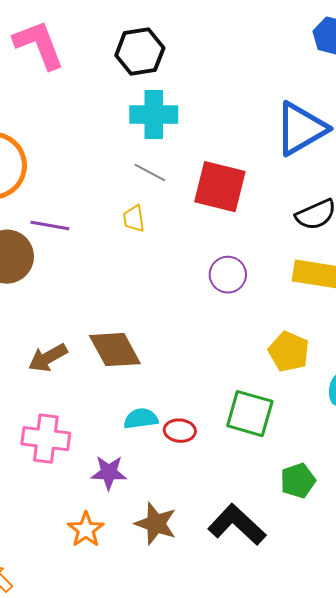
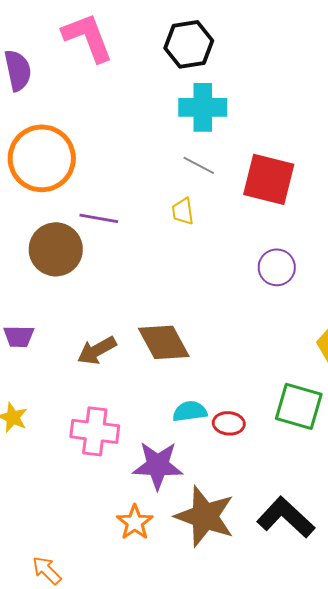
purple star: (109, 473) -> (158, 465), size x1.4
brown star: (156, 524) -> (205, 516), size x1.4

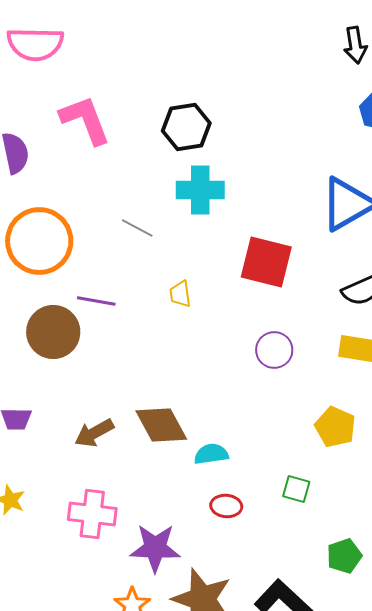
gray line: (199, 165) -> (137, 228), moved
green square: (299, 406) -> (296, 489), size x0.6
cyan semicircle: (190, 411) -> (211, 454), moved

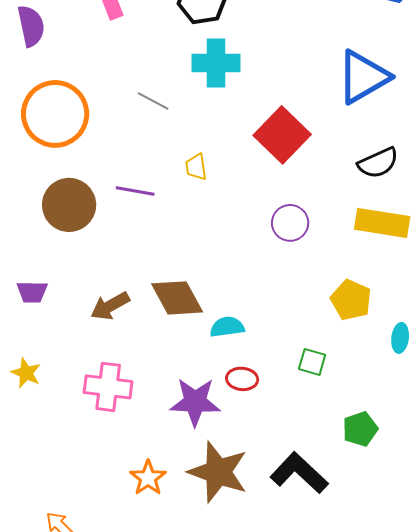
red square: (266, 262) -> (282, 135), turned 30
purple line: (96, 301) -> (135, 191), moved
purple star: (155, 548) -> (195, 402), moved

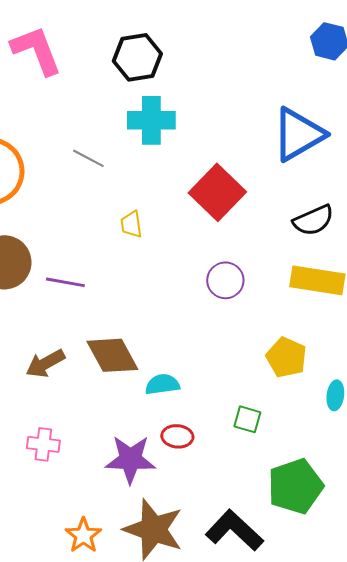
purple line: (135, 191) -> (65, 282), moved
pink cross: (108, 387) -> (43, 444), size x0.7
green pentagon: (360, 429) -> (295, 486), size x1.6

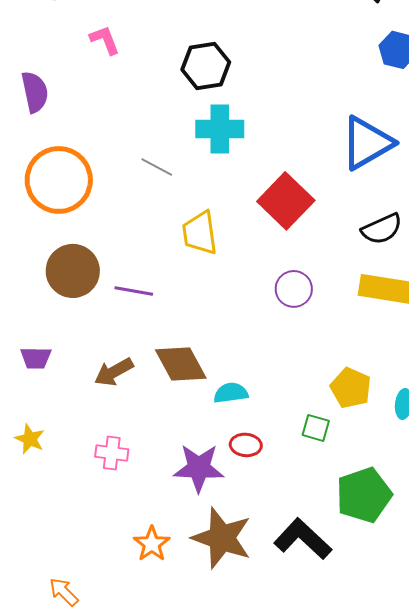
pink L-shape: (36, 50) -> (105, 40), moved, size x0.6
yellow trapezoid: (131, 224) -> (200, 233), size x1.6
yellow pentagon: (286, 357) -> (351, 388), moved

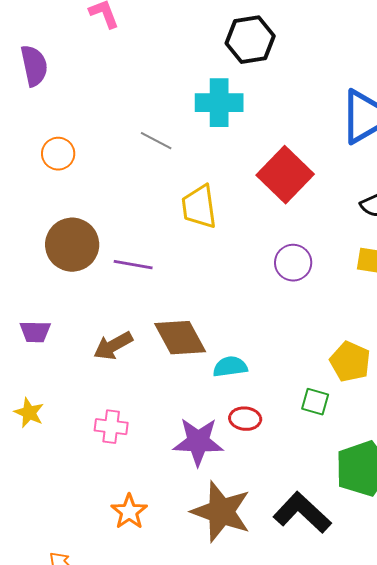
black hexagon: (206, 66) -> (250, 40), moved
orange circle: (59, 180) -> (58, 154), size x0.5
orange star: (152, 544) -> (129, 512), moved

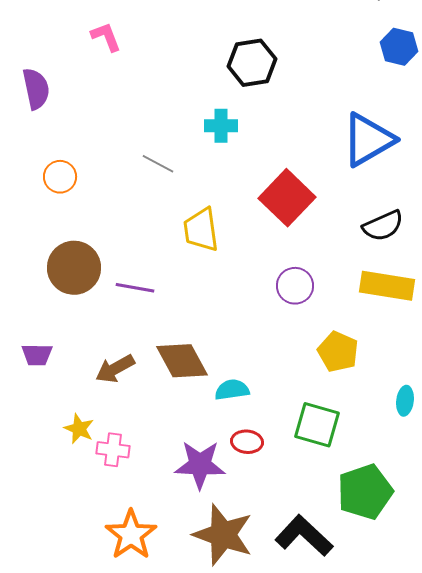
cyan cross: (219, 103) -> (221, 126), size x0.7
yellow pentagon: (350, 362) -> (338, 352), moved
green square: (315, 402) -> (317, 425), size x1.6
yellow star: (29, 413) -> (79, 429), moved
orange star: (129, 512) -> (131, 535), size x1.4

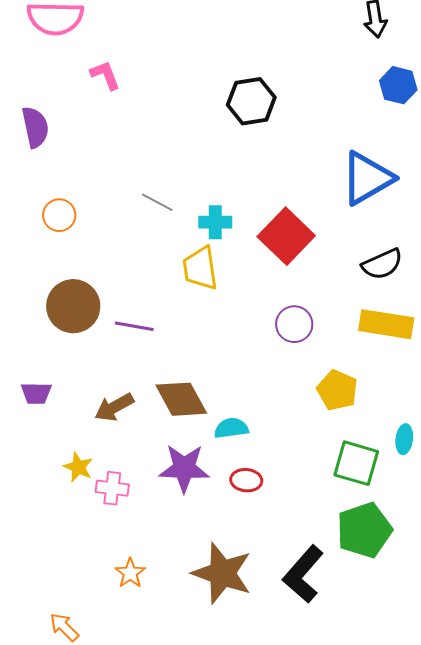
cyan cross: (221, 126) -> (215, 222), moved
green square: (317, 425) -> (356, 463), moved
purple star: (200, 465) -> (184, 468), moved
orange star: (131, 535) -> (130, 573), size x0.6
black L-shape: (304, 536) -> (303, 574), turned -92

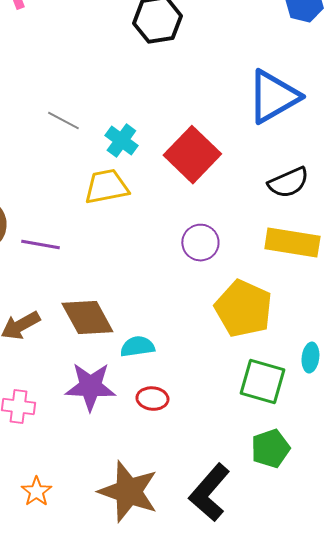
cyan cross: (215, 222) -> (121, 141), turned 36
yellow trapezoid: (200, 268) -> (106, 187), turned 87
yellow pentagon: (337, 390) -> (243, 309), size x1.4
green pentagon: (364, 530) -> (270, 449), size x0.7

